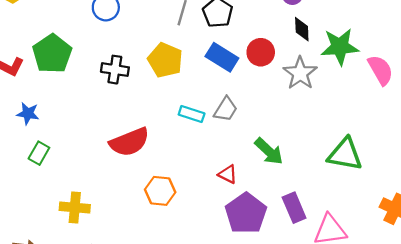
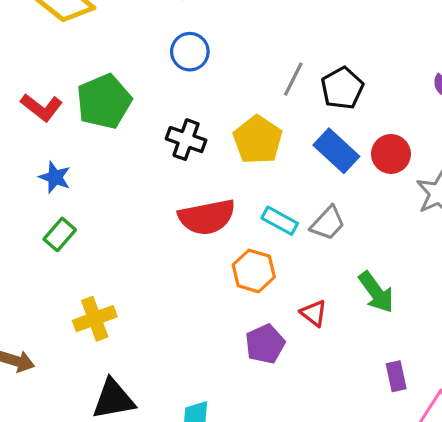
red semicircle: (129, 142) -> (207, 217), moved
orange hexagon: (160, 191) -> (254, 271), moved
yellow cross: (75, 208) -> (95, 319), turned -36
purple rectangle: (294, 208) -> (396, 376), size x0.7
purple pentagon: (246, 213) -> (265, 344), moved, size x0.7

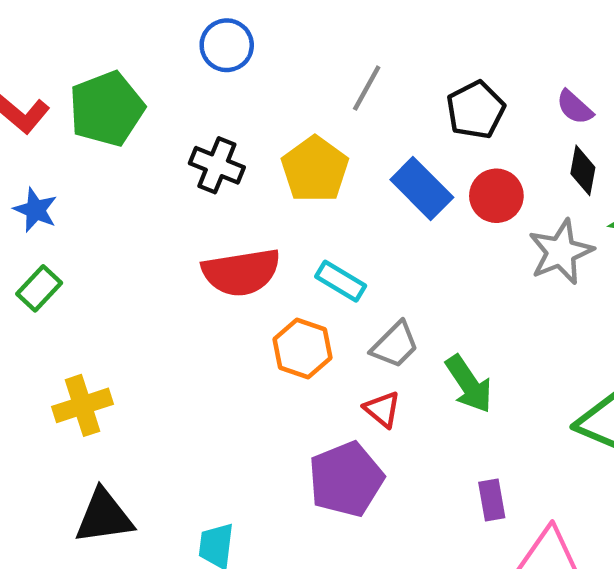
black pentagon: (342, 88) -> (476, 110), moved
gray trapezoid: (328, 223) -> (395, 345), moved
purple pentagon: (265, 344) -> (346, 479), moved, size x1.4

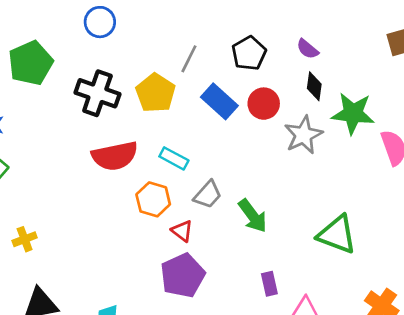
gray line: (367, 88) -> (189, 59), moved
black cross: (217, 165) -> (97, 93), size x1.4
yellow cross: (83, 405) -> (25, 239), size x0.7
red triangle: (382, 409) -> (182, 231), moved

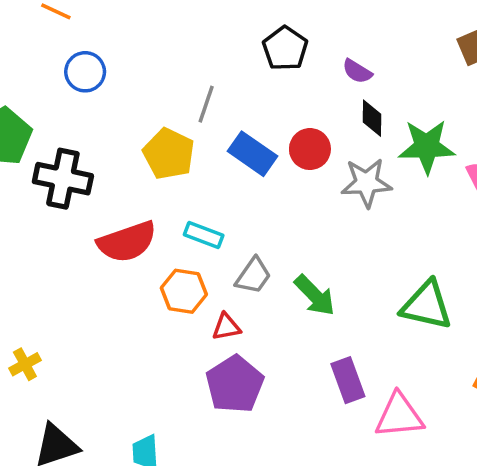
black pentagon: (249, 53) -> (285, 48), moved
black cross: (97, 93) -> (63, 179), moved
gray star: (303, 135) -> (366, 183), turned 30
red triangle: (182, 231) -> (226, 327), turned -40
purple rectangle: (269, 284) -> (348, 380), size x1.4

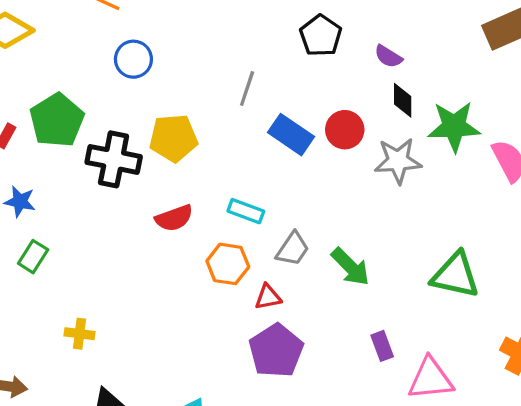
yellow pentagon: (169, 154) -> (173, 138), moved, turned -30
red semicircle: (127, 242) -> (174, 218), size x0.7
yellow cross: (25, 364) -> (79, 334), turned 36
purple rectangle: (348, 380) -> (382, 346), size x0.7

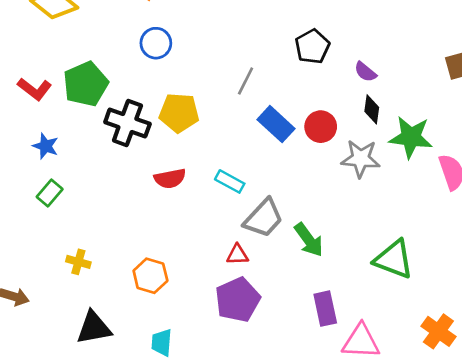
gray trapezoid: (293, 249) -> (264, 218), size x1.4
orange hexagon: (228, 264) -> (150, 276), moved
purple rectangle: (382, 346) -> (325, 309), size x1.4

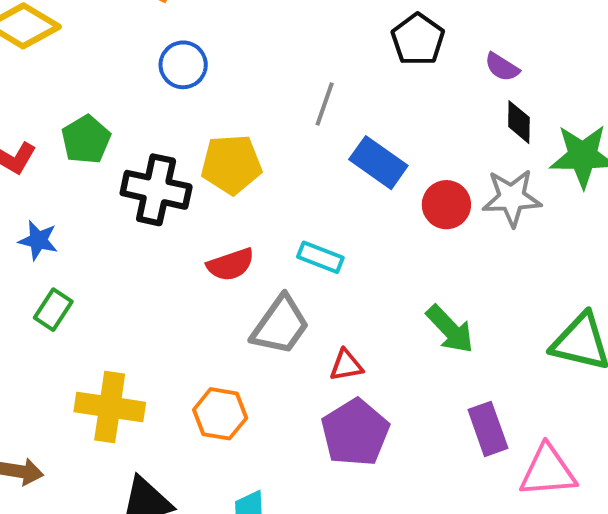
green pentagon: (86, 84) -> (86, 140), size x0.7
red circle: (321, 127) -> (446, 205), moved
gray trapezoid: (264, 218) -> (280, 325), moved
yellow cross: (78, 262) -> (110, 407), size x1.8

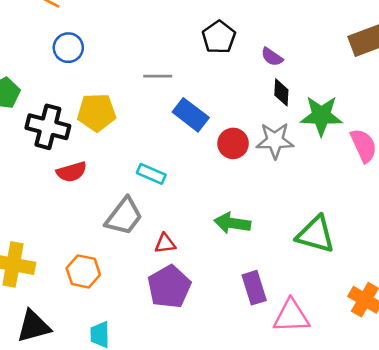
gray line: (325, 104) -> (158, 76), turned 68
red semicircle: (231, 265) -> (72, 172), moved
green arrow: (450, 329) -> (232, 223), turned 140

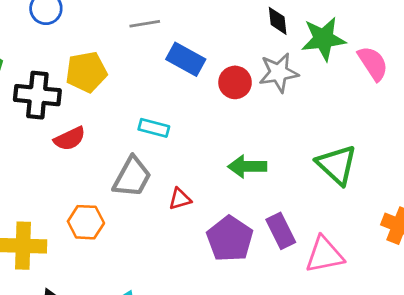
green triangle: (316, 234) -> (337, 165), turned 36
orange hexagon: (83, 271) -> (86, 222), moved
purple pentagon: (169, 287) -> (230, 239), moved

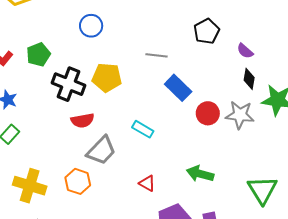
gray trapezoid: (132, 177) -> (101, 150), moved
red triangle: (180, 199) -> (147, 183), turned 30

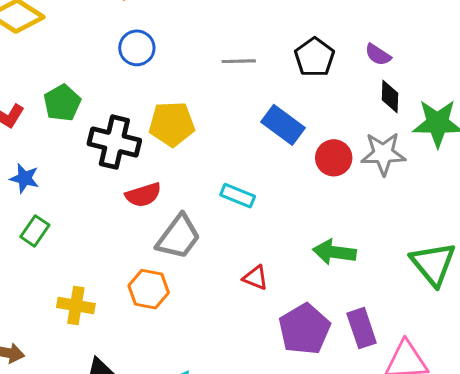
black pentagon: (206, 31) -> (315, 57), moved
gray line: (156, 55) -> (239, 61), moved
yellow cross: (30, 186) -> (76, 305), size x0.7

